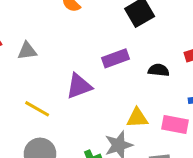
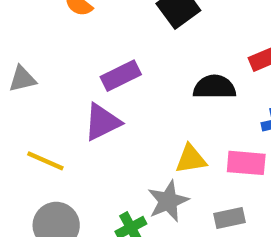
purple rectangle: (115, 58) -> (121, 76), moved
black semicircle: (159, 70) -> (214, 87), size x1.4

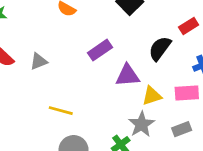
black semicircle: (214, 87) -> (160, 48), turned -45
purple triangle: (102, 122) -> (128, 75), moved, turned 30

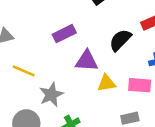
yellow line: (61, 111) -> (24, 71), moved
gray star: (141, 124) -> (51, 95), moved

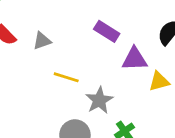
purple rectangle: (64, 34) -> (107, 31), turned 65

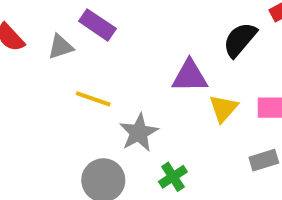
purple rectangle: (107, 31) -> (97, 25), moved
yellow triangle: (159, 81) -> (223, 108), turned -35

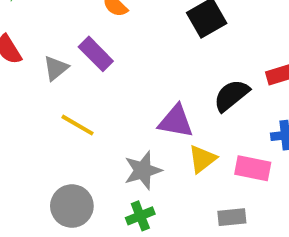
gray triangle: (61, 47) -> (56, 68), turned -32
gray star: (139, 133) -> (143, 170), moved

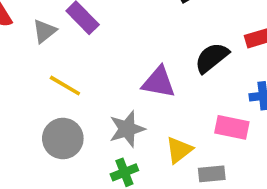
yellow triangle: (202, 159) -> (179, 150), moved
gray circle: (72, 206) -> (63, 139), moved

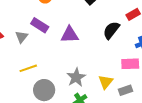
purple triangle: (159, 82) -> (70, 35), moved
yellow line: (65, 86) -> (28, 68), moved, turned -36

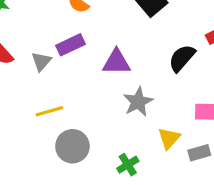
purple rectangle: (40, 25) -> (70, 45), turned -60
gray star: (76, 77) -> (138, 102), moved

